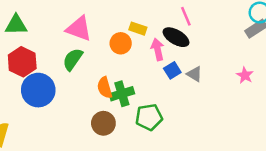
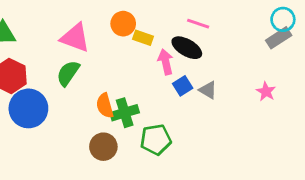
pink line: (186, 16) -> (198, 24), turned -48
orange circle: (121, 43) -> (123, 24), moved

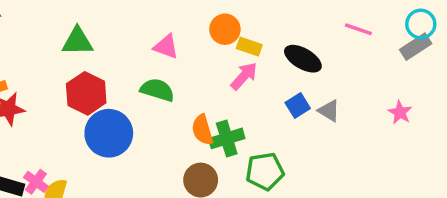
pink line: (198, 24) -> (358, 29), moved
pink triangle: (75, 38) -> (166, 47), size x0.7
pink arrow: (166, 62) -> (244, 76), moved, turned 55
green semicircle: (68, 73) -> (157, 90), turned 72

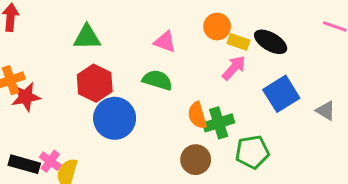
black ellipse: (303, 59) -> (271, 42), moved
blue square: (298, 106) -> (281, 94), size x1.6
gray triangle: (329, 111) -> (326, 111), moved

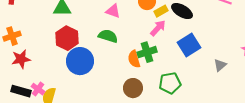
yellow rectangle: (238, 42) -> (161, 11), turned -48
red star: (26, 97) -> (21, 59), moved
gray triangle: (326, 111) -> (220, 65), moved, turned 48
green cross: (219, 123) -> (147, 52), moved

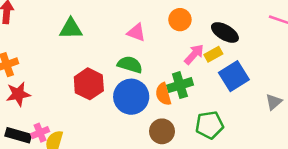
yellow rectangle: (161, 11) -> (213, 54), moved
red hexagon: (67, 38) -> (89, 84), moved
blue circle: (80, 61) -> (131, 97), moved
pink cross: (38, 89) -> (40, 133), turned 32

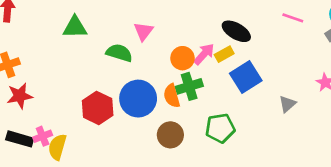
orange circle: (180, 20) -> (182, 58), moved
pink triangle: (136, 32) -> (143, 31), turned 48
green semicircle: (130, 65) -> (119, 53), moved
red hexagon: (89, 84) -> (98, 108), moved

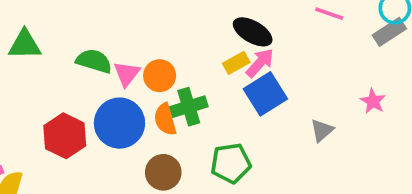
green triangle: (75, 27) -> (25, 45), moved
pink triangle: (143, 31) -> (127, 74), moved
pink arrow: (204, 54) -> (260, 63), moved
orange circle: (182, 58) -> (160, 76), moved

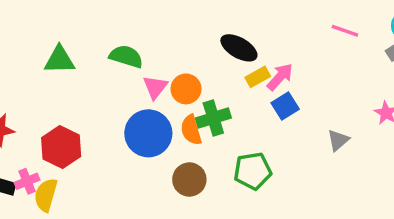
black ellipse: (253, 32) -> (239, 48), moved
green semicircle: (94, 61) -> (126, 56), moved
blue square: (265, 94) -> (285, 106), size x0.7
red hexagon: (65, 136) -> (61, 147), moved

